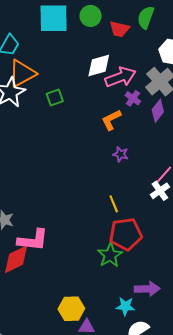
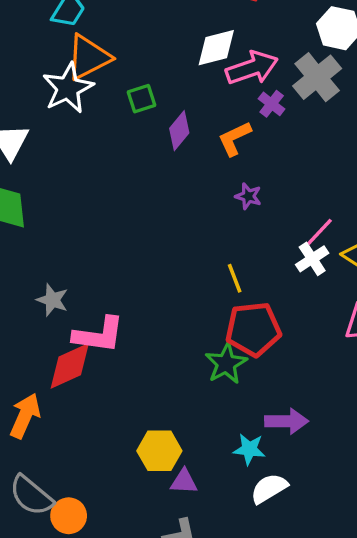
purple diamond: (158, 111) -> (179, 131), moved

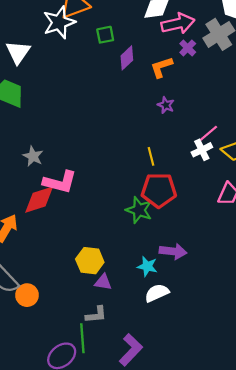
green star: (226, 363) -> (139, 210), turned -30

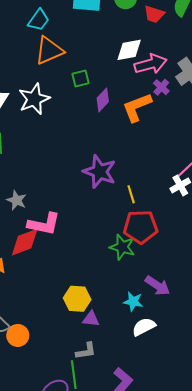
white star: (59, 22) -> (34, 99), moved
orange L-shape: (161, 67) -> (137, 107), size x1.4
purple star: (166, 105) -> (100, 172), moved, size x2.0
purple arrow: (173, 251) -> (158, 286), turned 30

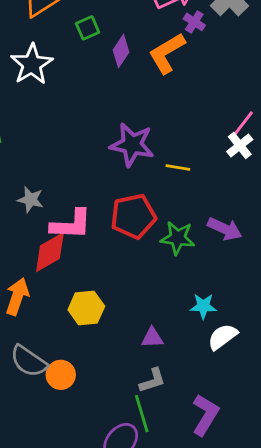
yellow line: (131, 194) -> (178, 168), turned -54
red pentagon: (141, 227) -> (133, 216), moved
purple arrow: (158, 286) -> (225, 229), moved
yellow hexagon: (77, 299) -> (86, 308), moved

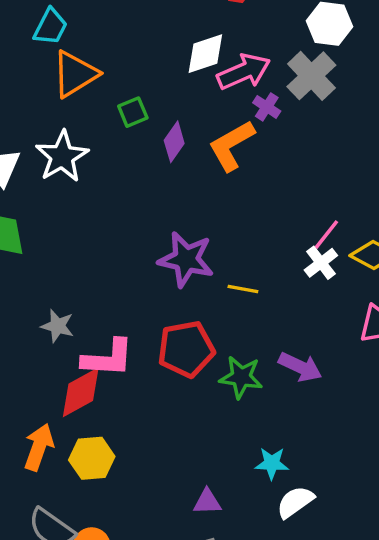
yellow hexagon: (86, 308) -> (92, 458), moved

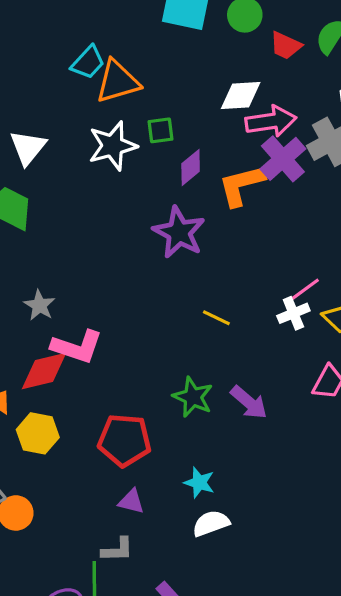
cyan trapezoid: (51, 27) -> (88, 62), moved
purple cross: (267, 107) -> (283, 159), size x1.8
white star: (62, 156) -> (113, 146), moved
purple star: (186, 259) -> (179, 232), moved
red pentagon: (186, 349) -> (124, 440), moved

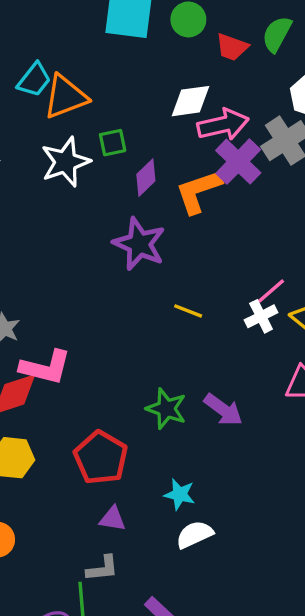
yellow line: (216, 318) -> (188, 311), moved
red pentagon: (124, 440) -> (101, 458), turned 30

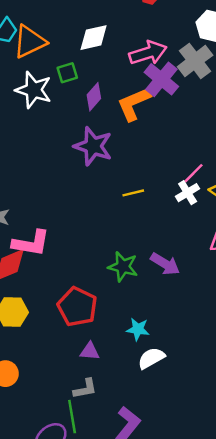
white diamond: (191, 101) -> (94, 38), moved
white star: (66, 162) -> (34, 90), turned -30
yellow line: (188, 311) -> (133, 193), turned -30

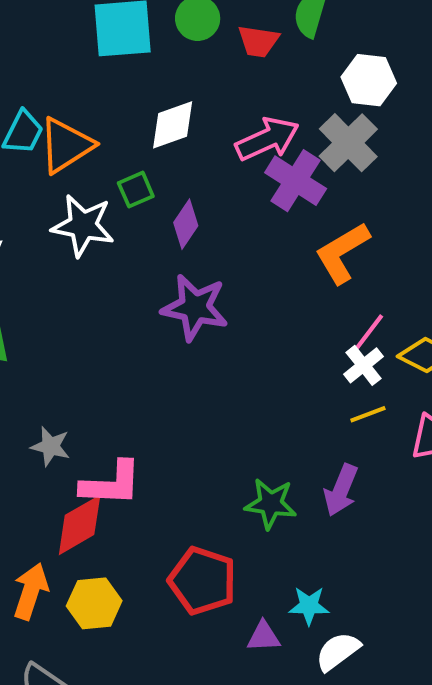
orange L-shape: (134, 104) -> (342, 253), moved
yellow line: (133, 193) -> (368, 414), moved
purple arrow: (165, 264) -> (341, 490), turned 88
purple triangle: (90, 351) -> (264, 637), moved

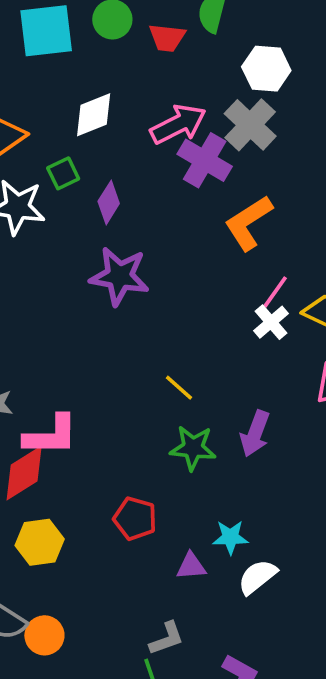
yellow line: (368, 414) -> (179, 388), moved, turned 64
red pentagon: (203, 581) -> (135, 519), size x0.7

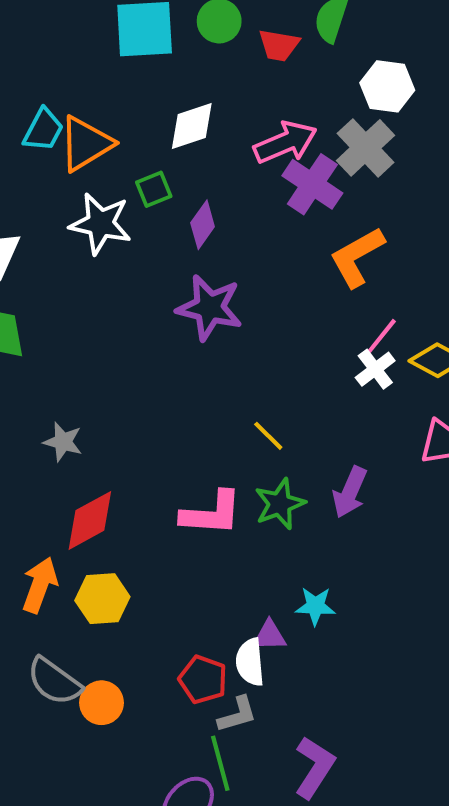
pink L-shape: (51, 435) -> (211, 513), moved
green star: (193, 448) -> (280, 504), turned -30
red pentagon: (135, 519) -> (203, 679), moved
white semicircle: (257, 577) -> (250, 662), moved, turned -60

